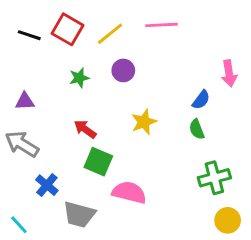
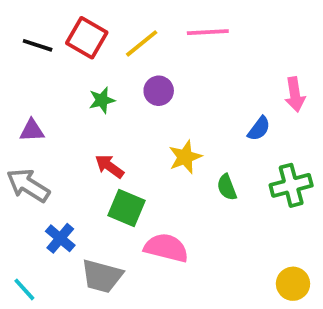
green semicircle: (197, 129) -> (227, 187), moved
green cross: (214, 178) -> (291, 185), moved

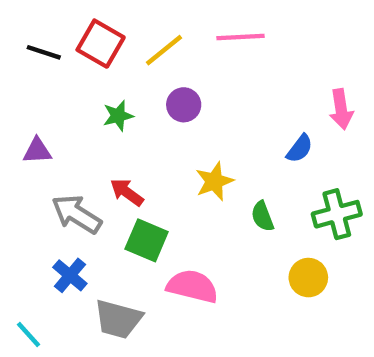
gray arrow: (28, 185) -> (77, 214), moved
yellow circle: (293, 284) -> (308, 278), moved

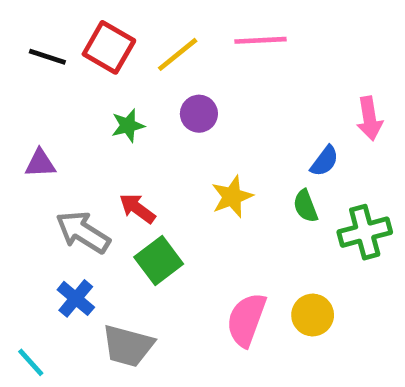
green semicircle: (262, 216) -> (306, 206), moved
green square: (147, 240) -> (159, 261), turned 30
yellow circle: (308, 278) -> (313, 315), moved
pink semicircle: (192, 286) -> (246, 320), moved, turned -84

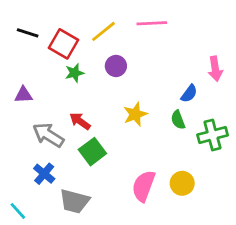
red square: (109, 47) -> (63, 44), moved

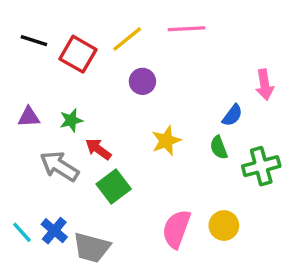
green star: (75, 73) -> (71, 120), moved
blue cross: (44, 174) -> (54, 231), moved
cyan line: (18, 211) -> (22, 232), moved

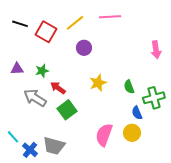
blue semicircle: (232, 115) -> (137, 113), moved, turned 120
blue cross: (54, 231) -> (30, 150), moved

